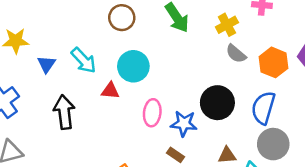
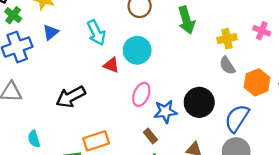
blue triangle: (46, 64) -> (51, 32), moved
black arrow: (64, 112) -> (71, 97), moved, turned -128
blue star: (184, 124) -> (165, 112), turned -30

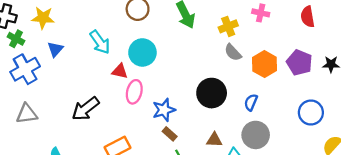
pink ellipse: (141, 94) -> (134, 92), moved
blue star: (165, 112) -> (164, 110), moved
blue semicircle: (237, 118) -> (251, 102), size x0.6

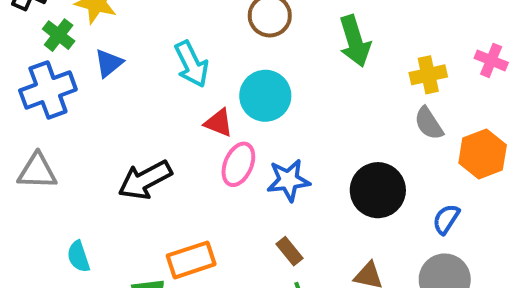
green cross: (16, 39) -> (59, 35), moved
blue star: (164, 110) -> (288, 180), moved

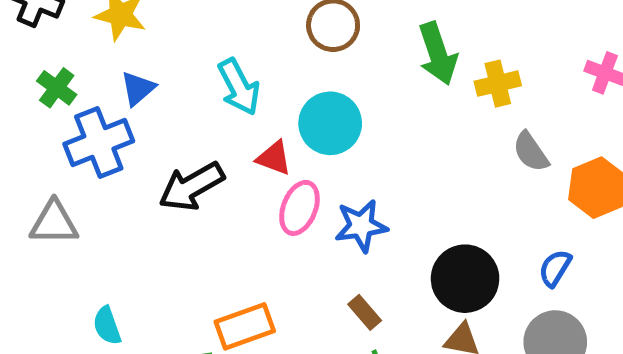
green cross: (59, 35) -> (57, 88), moved
yellow cross: (428, 75) -> (498, 84), moved
blue cross: (48, 90) -> (99, 142), moved
black arrow: (145, 180) -> (192, 187), moved
black circle: (378, 190) -> (465, 279), moved

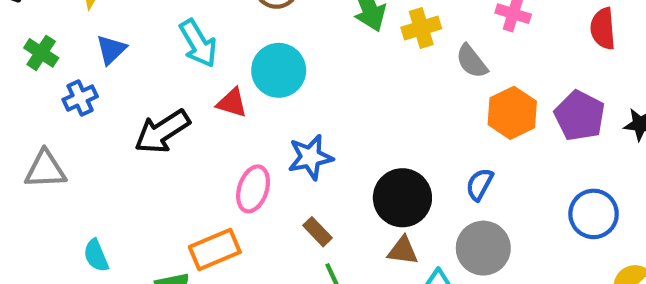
blue cross: (99, 142) -> (80, 98), size x0.6
gray semicircle: (531, 152) -> (472, 61), moved
pink ellipse: (299, 208) -> (253, 189), moved

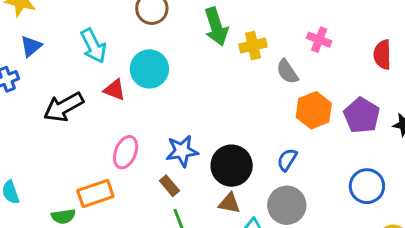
blue star: (310, 157) -> (182, 151), moved

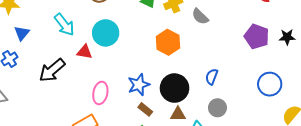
orange hexagon: (314, 110) -> (168, 42), moved
brown rectangle: (169, 186) -> (145, 109), moved
gray circle: (287, 205) -> (217, 108), size x0.7

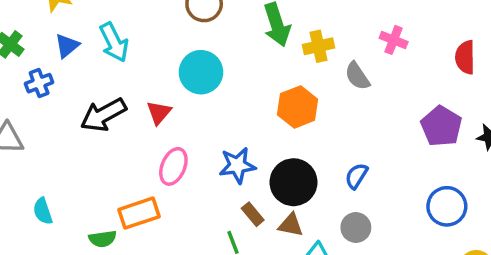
cyan arrow: (64, 25) -> (114, 42), moved
red triangle: (85, 52) -> (159, 113), moved, turned 49
brown rectangle: (145, 109) -> (253, 214), moved

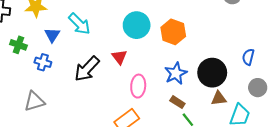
blue cross: (39, 83) -> (43, 62), turned -35
orange hexagon: (298, 107) -> (173, 32), moved
brown rectangle: (253, 214) -> (177, 102), moved

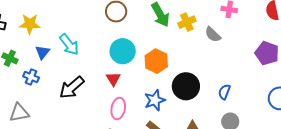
red triangle: (119, 57) -> (113, 79), moved
black circle: (212, 73) -> (186, 86), moved

